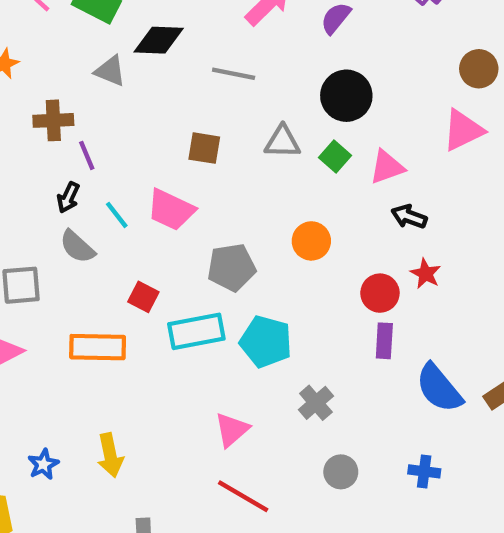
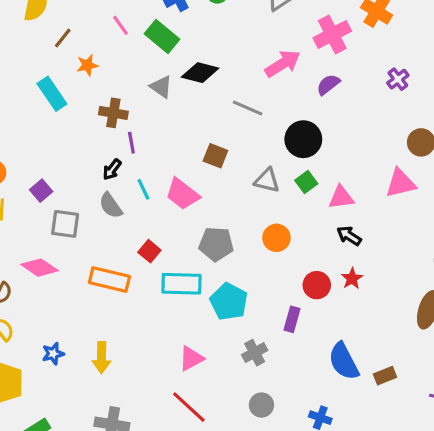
black circle: (346, 96) -> (303, 139), moved
gray triangle: (282, 142) -> (267, 180), moved
purple rectangle: (384, 341) -> (292, 319), moved

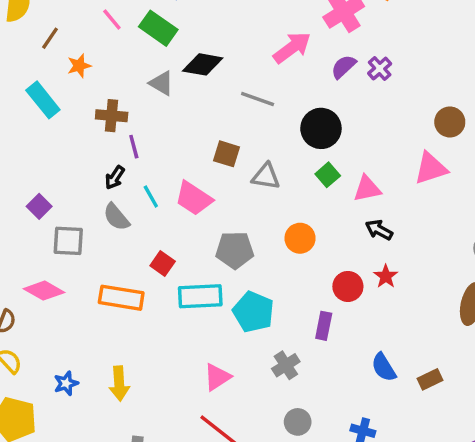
purple cross: (398, 79) -> (380, 69), moved
gray triangle: (267, 180) -> (266, 176), moved
blue semicircle: (344, 361) -> (384, 367), size x0.7

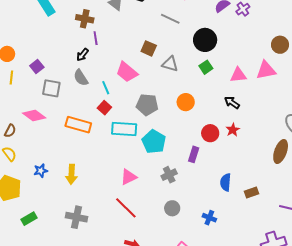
pink triangle: (367, 189) -> (238, 75), moved
cyan line: (151, 196) -> (106, 88), moved
blue semicircle: (384, 367) -> (226, 182), turned 30

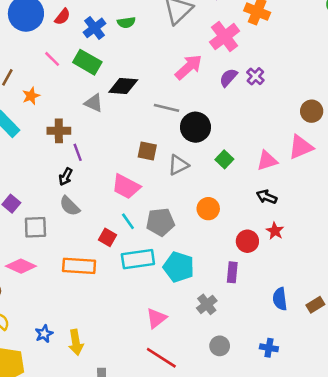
black circle: (205, 40) -> (195, 127), moved
gray triangle: (170, 64) -> (178, 165), turned -30
cyan line: (106, 88) -> (128, 221), moved
yellow arrow: (71, 174) -> (76, 342), moved

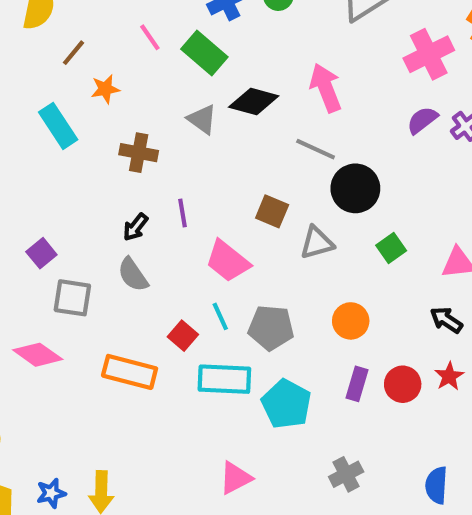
pink arrow: (189, 67) -> (326, 88), moved, turned -80
purple line: (78, 152) -> (183, 213), moved
purple rectangle: (232, 272) -> (357, 384), moved
gray cross: (207, 304) -> (346, 474), moved
blue star: (44, 334) -> (51, 493), moved

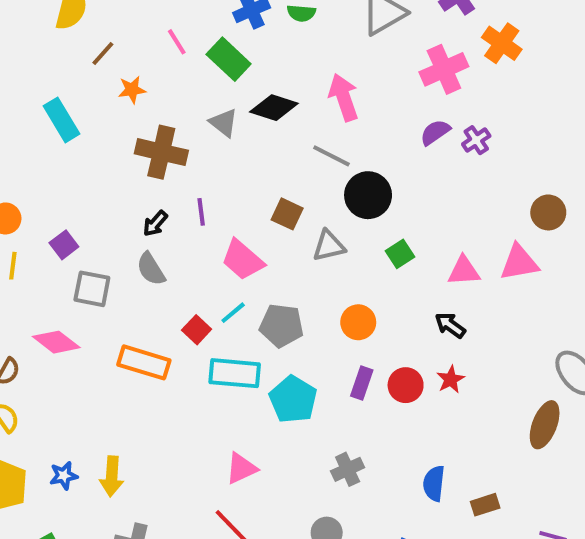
cyan rectangle: (58, 126) -> (61, 120), moved
brown cross: (139, 153) -> (161, 152), size x1.4
cyan line: (220, 316) -> (233, 313), turned 72

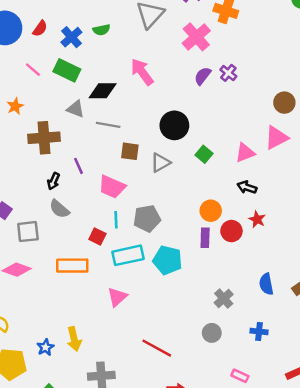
gray line: (331, 156) -> (108, 125), moved
cyan line: (233, 313) -> (116, 220), turned -35
orange circle: (358, 322) -> (211, 211), moved
pink triangle: (241, 468) -> (117, 297), moved
gray cross: (348, 469) -> (224, 298), moved

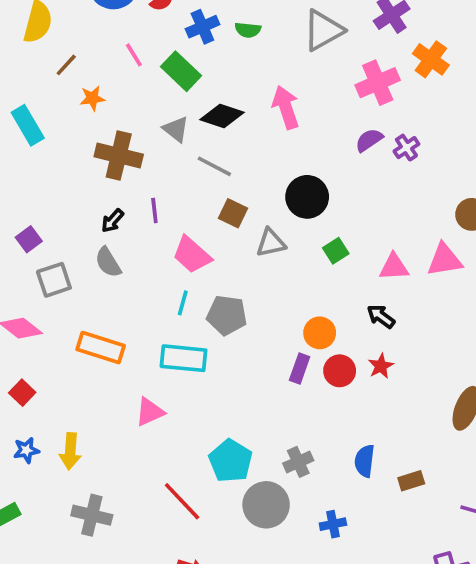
gray square: (28, 232) -> (54, 280), turned -30
red square: (97, 237) -> (22, 393), moved
cyan pentagon: (167, 260) -> (230, 461), moved
blue cross: (259, 331) -> (333, 524), turned -35
gray circle: (212, 333) -> (266, 505), size x1.6

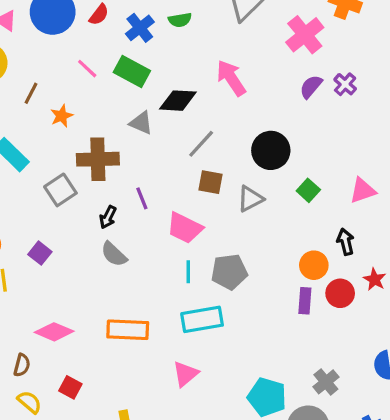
gray line: (214, 166) -> (201, 144), moved, turned -60
gray square: (54, 280) -> (60, 190), moved
black arrow: (381, 316) -> (346, 242), moved, turned 55

